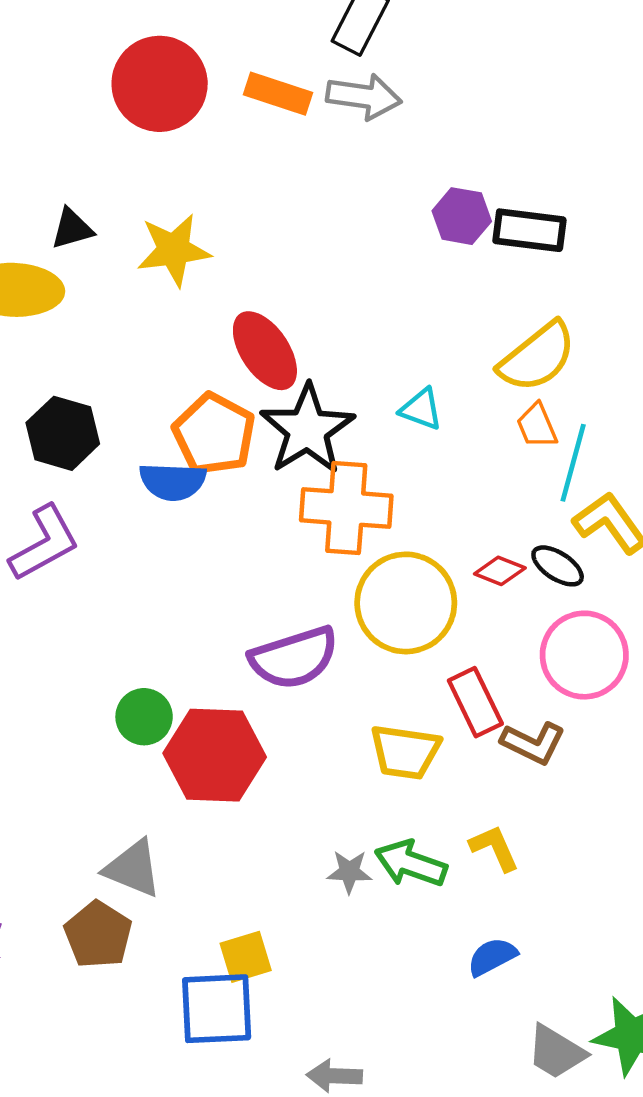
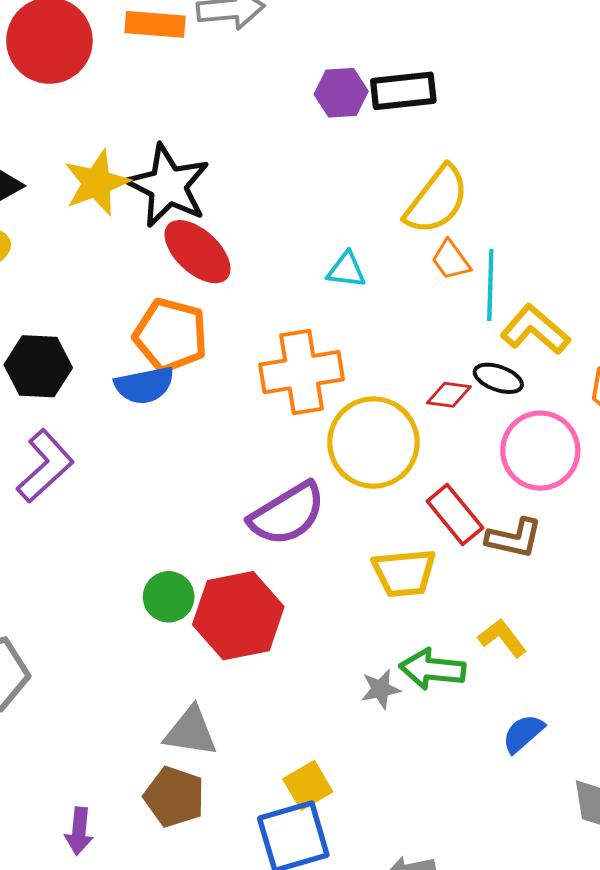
black star: (307, 429) -> (168, 186), moved

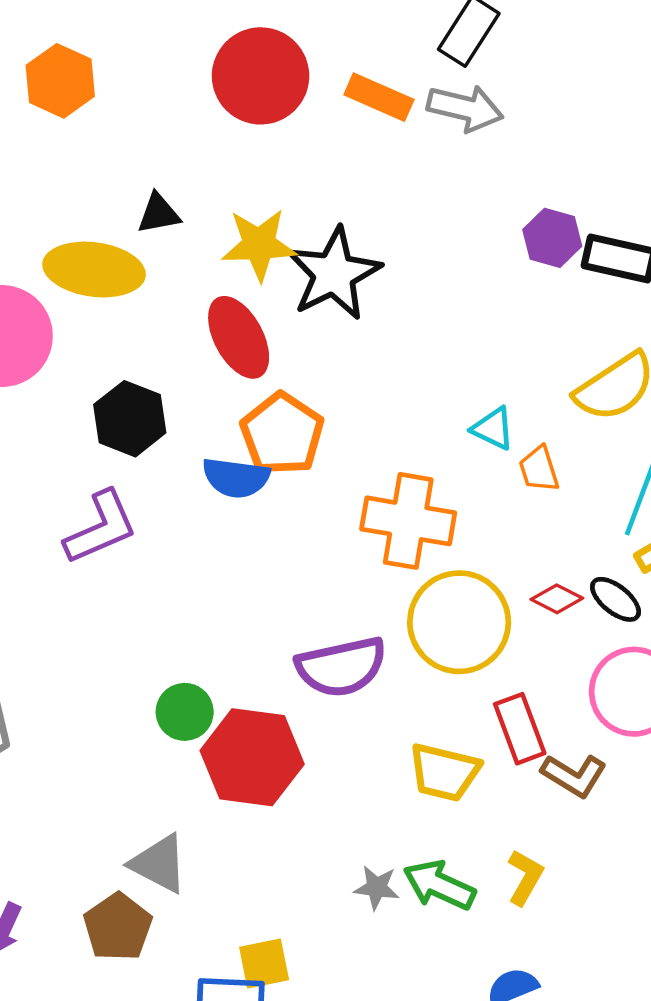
red ellipse: (197, 252) -> (239, 337), moved
orange trapezoid: (451, 260) -> (539, 469), moved
yellow L-shape: (502, 638) -> (525, 877), turned 48

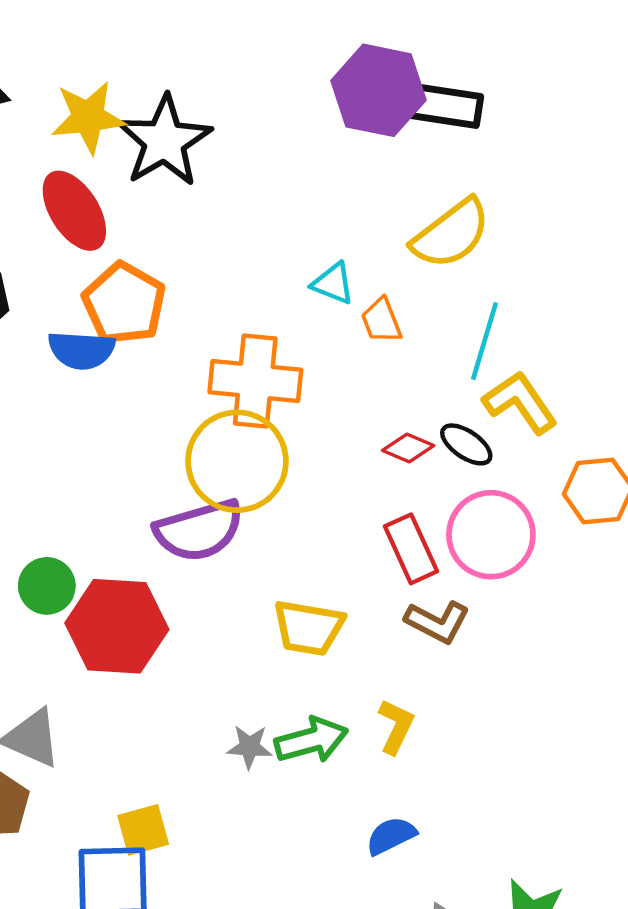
purple hexagon: (552, 238) -> (379, 90), size x1.6
yellow circle: (459, 622) -> (237, 461), moved
red rectangle: (520, 729) -> (411, 549), moved
green arrow: (439, 885) -> (311, 740), turned 144

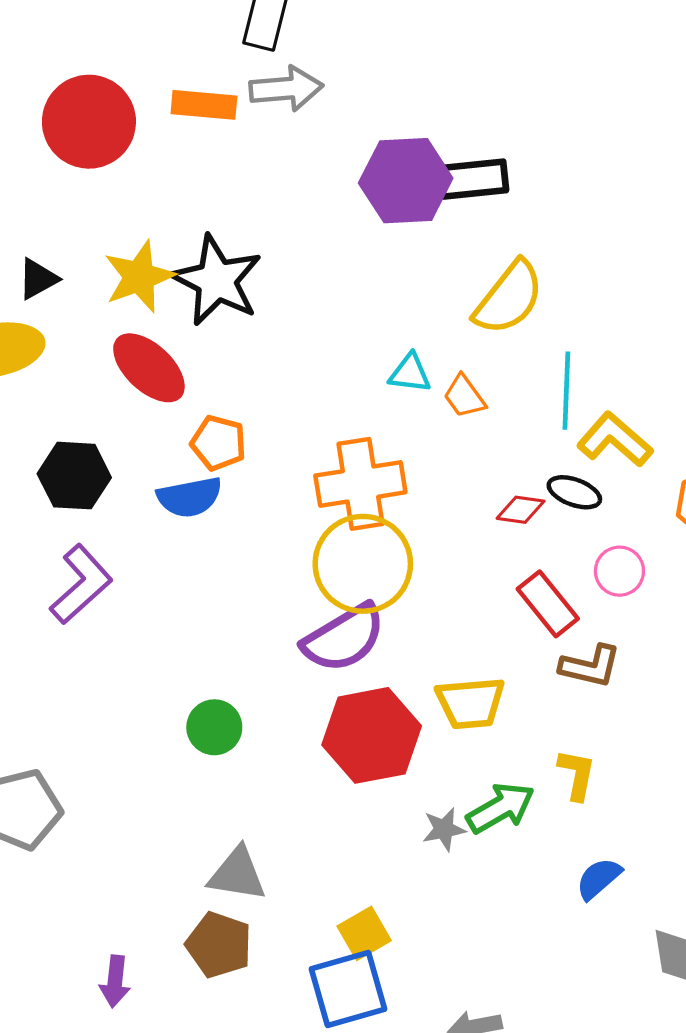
orange pentagon: (124, 303) -> (218, 443), size x0.7
pink circle: (491, 535) -> (619, 571), size x0.6
red hexagon: (117, 626) -> (372, 735), moved

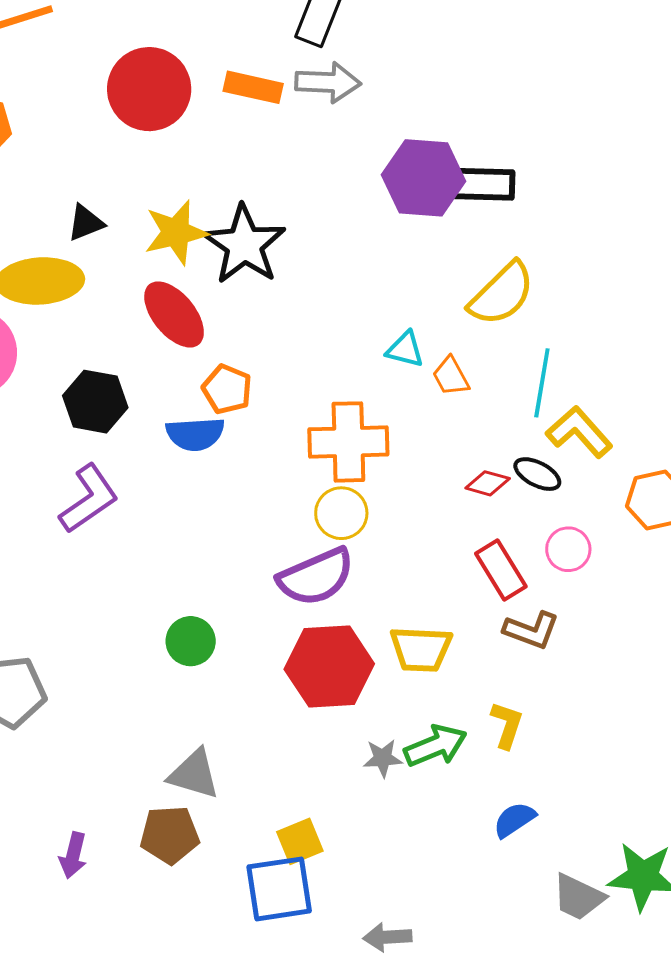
yellow circle: (363, 564) -> (341, 513), size x0.6
brown pentagon: (219, 945) -> (170, 835), turned -30

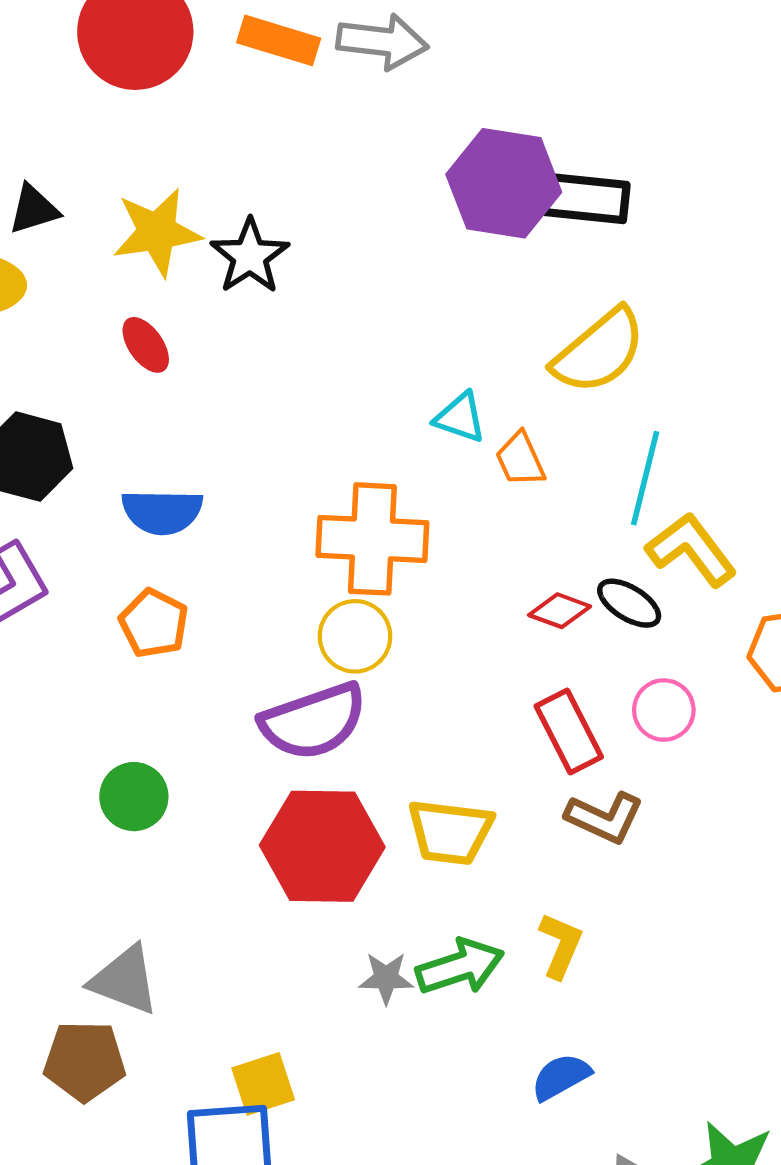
black star: (244, 245) -> (250, 256), size x0.7
red ellipse: (174, 314) -> (146, 345), size x0.6
orange pentagon: (227, 389) -> (154, 623), moved

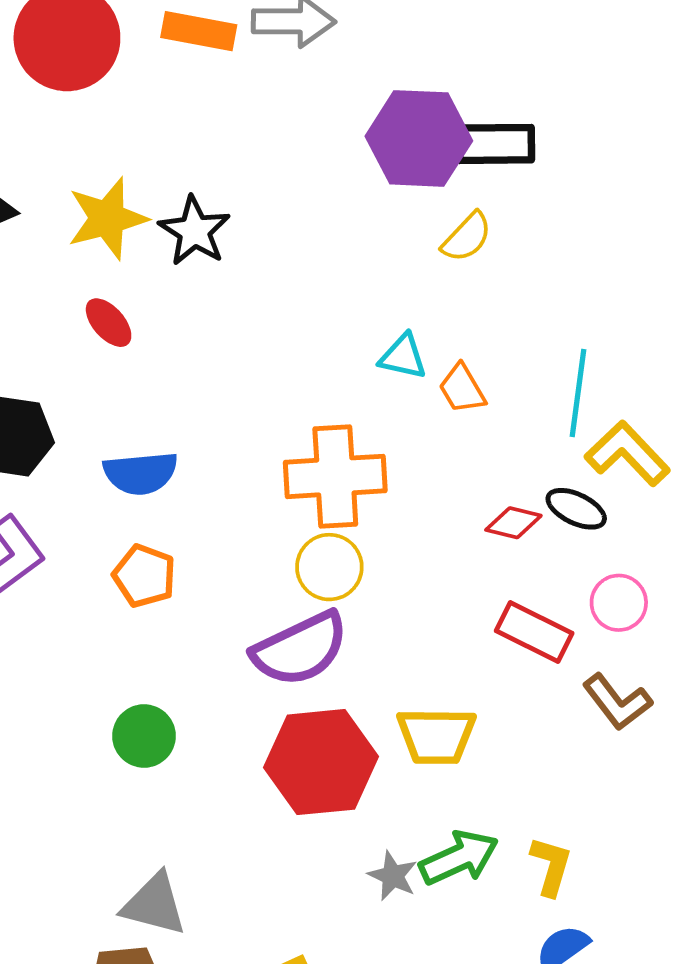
yellow semicircle: (599, 351) -> (467, 237), moved, size x0.6
red rectangle: (569, 731) -> (534, 632), turned -30
brown L-shape: (604, 818) -> (617, 702), moved, turned 34
yellow L-shape: (561, 945) -> (551, 866), moved
gray star: (386, 978) -> (393, 876), turned 30

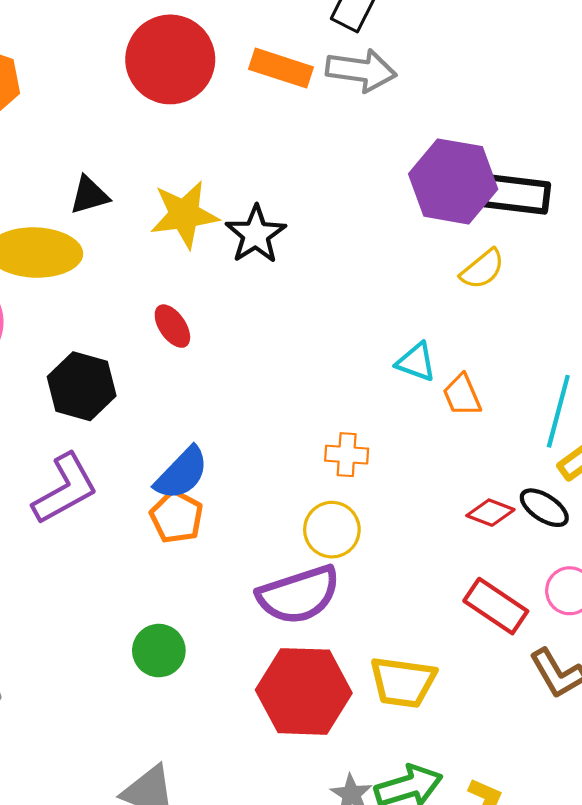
red ellipse: (109, 323) -> (172, 326), moved
blue semicircle: (141, 473) -> (182, 473), moved, turned -48
orange cross: (335, 476) -> (347, 455), size x0.5

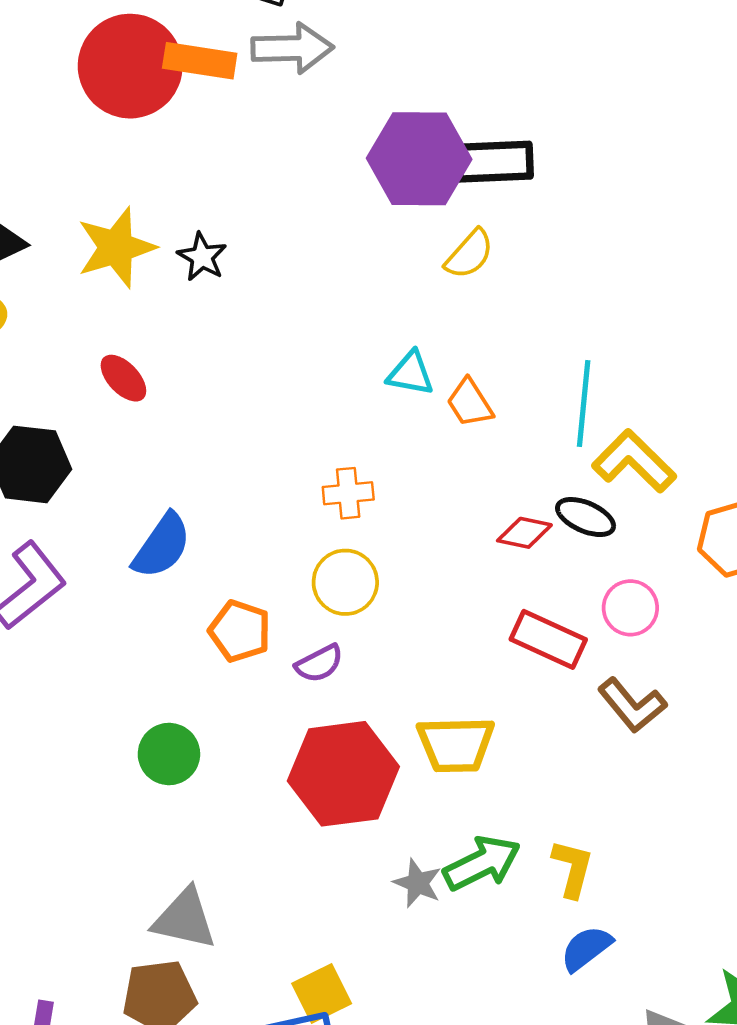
red circle: (170, 59) -> (130, 66), moved
black star: (256, 234) -> (202, 257), size x0.7
orange pentagon: (177, 517) -> (240, 631), moved
purple semicircle: (299, 595) -> (319, 664), size x0.5

